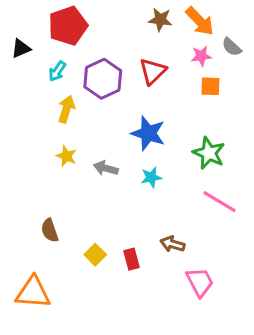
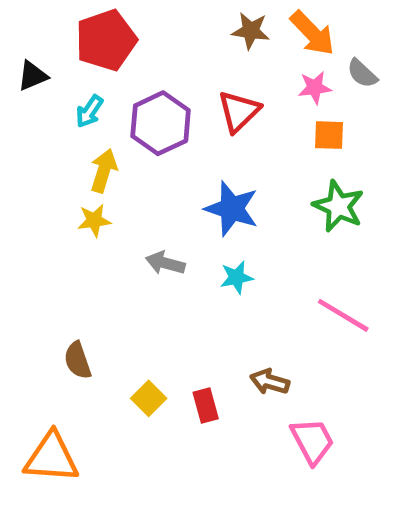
green star: (209, 153) -> (338, 206), moved
yellow star: (66, 156) -> (94, 220), moved, turned -30

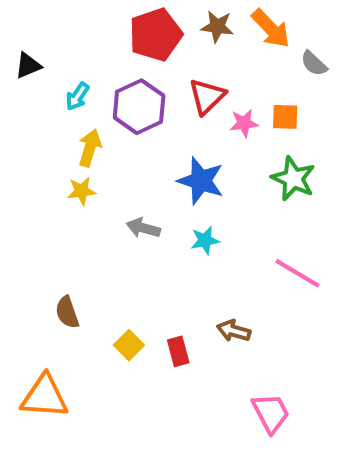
red pentagon: (106, 40) -> (156, 35), moved
pink star: (315, 88) -> (244, 123), moved
pink trapezoid: (312, 441) -> (271, 413), moved

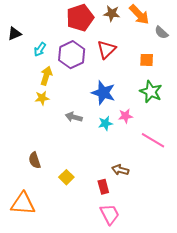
pink star: (244, 123) -> (125, 116), moved
red rectangle: (178, 351) -> (103, 187), moved
pink trapezoid: (271, 413) -> (110, 214), moved

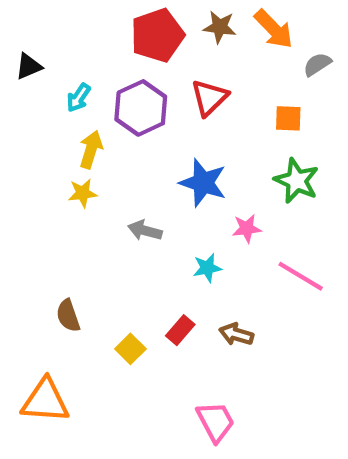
gray semicircle: (161, 32) -> (317, 64), turned 104
cyan star: (105, 123) -> (207, 268), moved
red rectangle: (103, 187) -> (180, 330), moved, turned 56

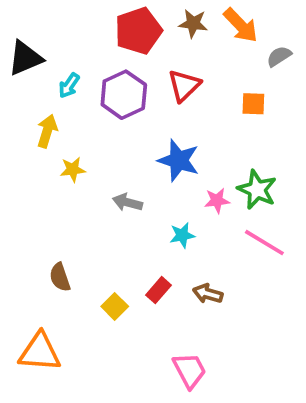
black triangle: (29, 66) -> (25, 58), size x1.5
yellow arrow: (91, 150) -> (47, 131), moved
green star: (297, 181) -> (257, 190), moved

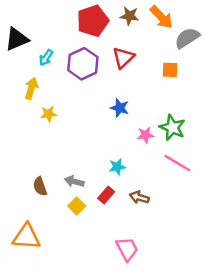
gray semicircle: (279, 56) -> (187, 38), size x1.5
blue star: (179, 160) -> (120, 108), size x0.7
gray arrow: (127, 202) -> (74, 181), moved
cyan star: (182, 235) -> (117, 167), moved

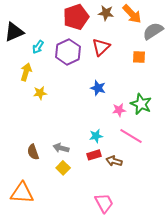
pink line: (177, 163) -> (131, 136), moved
red rectangle: (106, 195) -> (94, 155), moved, turned 32

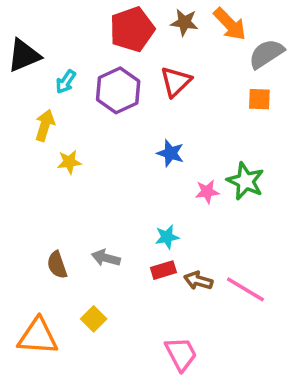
orange square: (139, 57) -> (259, 99), moved
pink line: (131, 136) -> (245, 289), moved
yellow square: (63, 168) -> (94, 319), moved

